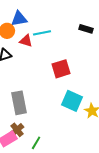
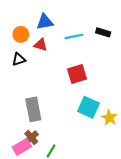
blue triangle: (19, 19) -> (45, 22), moved
cyan line: (42, 33) -> (74, 36), moved

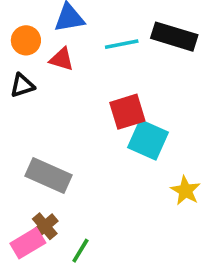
black rectangle: (103, 32) -> (174, 37), size x1.6
cyan square: (89, 107) -> (148, 140), moved
gray rectangle: (33, 109) -> (48, 176), turned -55

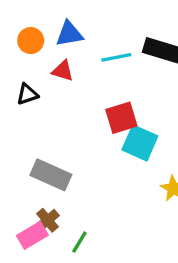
orange circle: (26, 40) -> (31, 41), moved

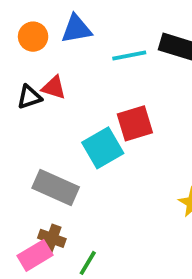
red triangle: (63, 71) -> (54, 88), moved
cyan square: (140, 143) -> (103, 148), moved, turned 36
brown cross: (47, 220) -> (52, 238), turned -30

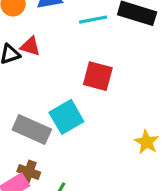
red square: (135, 123) -> (98, 76), turned 32
cyan square: (103, 148) -> (66, 117), moved

